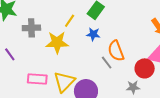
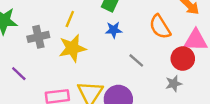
yellow line: (70, 21) -> (70, 19), moved
orange semicircle: (116, 51) -> (160, 27), moved

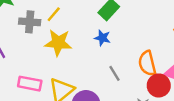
yellow line: (70, 19) -> (54, 14), moved
orange semicircle: (160, 27) -> (147, 63), moved

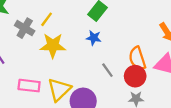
gray cross: (30, 22) -> (25, 28), turned 30
red circle: (159, 85) -> (135, 76), moved

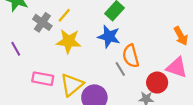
blue star: (94, 38) -> (109, 37), size x1.5
orange semicircle: (137, 58) -> (131, 56), moved
red circle: (135, 76) -> (157, 83), moved

